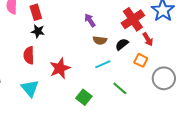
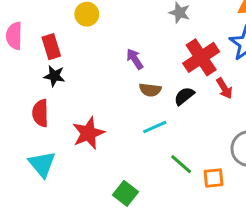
orange square: (141, 60) -> (214, 178), moved, turned -32
green square: (84, 97) -> (125, 193), moved

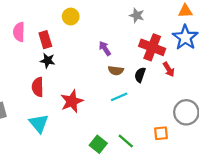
red cross: (201, 57) -> (152, 47), turned -35
black semicircle: (184, 96) -> (140, 75), turned -32
green line: (181, 164) -> (126, 141), moved

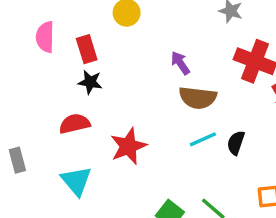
brown semicircle: (116, 70) -> (198, 98), size x1.5
black semicircle: (140, 75) -> (236, 143), moved
red semicircle: (38, 87) -> (75, 124), turned 78

